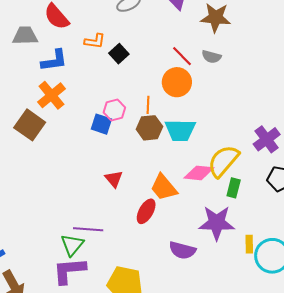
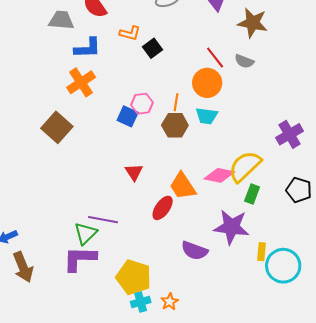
brown square: (30, 125) -> (57, 127), moved
cyan trapezoid: (180, 130) -> (207, 116), moved, size x0.7
purple cross: (267, 139) -> (289, 134), moved

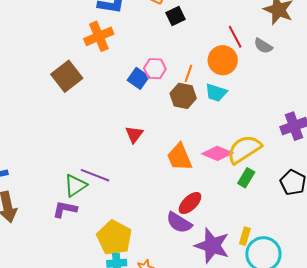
red ellipse: (163, 208) -> (190, 203), moved
purple star: (231, 227) -> (212, 246), moved
purple L-shape: (80, 259) -> (65, 209), size x0.7

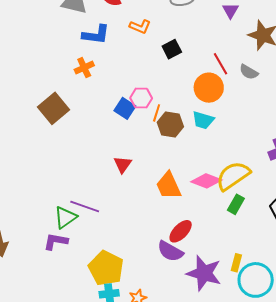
black square: (176, 16) -> (172, 49), moved
orange cross: (99, 36) -> (84, 68), size x0.7
orange line: (188, 73) -> (157, 113), moved

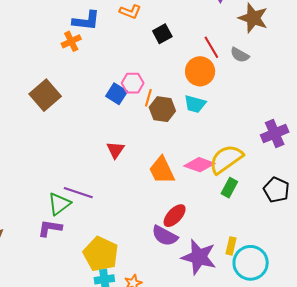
orange cross: (84, 68) -> (71, 41), moved

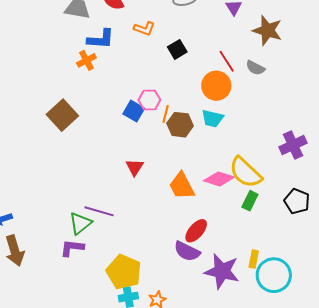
yellow semicircle: (226, 159) -> (245, 172), turned -99

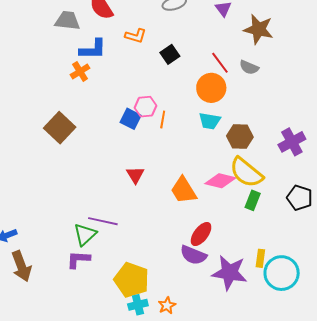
brown hexagon: (180, 125) -> (240, 137), moved

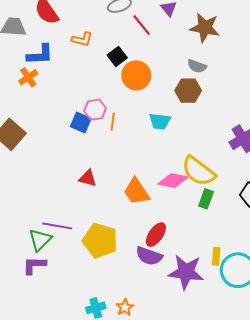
red line: (220, 63) -> (142, 25), moved
orange circle: (211, 88) -> (136, 75), moved
brown hexagon: (240, 137) -> (188, 91), moved
red triangle: (135, 175) -> (88, 178), turned -42
yellow pentagon: (132, 280) -> (100, 241), moved

